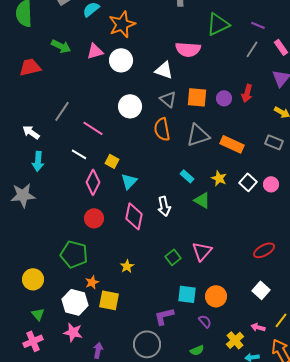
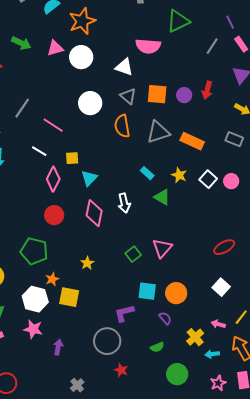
purple line: (258, 25) -> (230, 22), moved, turned 40
yellow square: (112, 161) -> (72, 158), turned -32

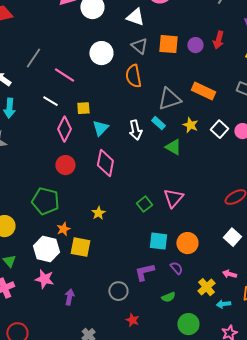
gray triangle: (158, 132) -> (169, 99), moved
white arrow: (124, 203) -> (135, 130), moved
purple L-shape: (124, 313) -> (144, 272), moved
gray circle: (107, 341) -> (118, 291), size x0.7

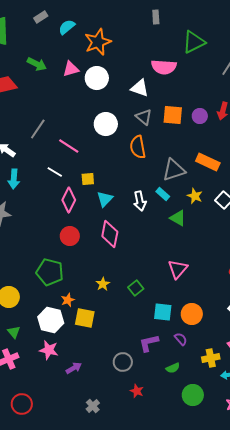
green square: (144, 204) -> (136, 288), moved
yellow cross: (206, 287) -> (211, 358), turned 30
purple arrow: (69, 297) -> (74, 368), turned 49

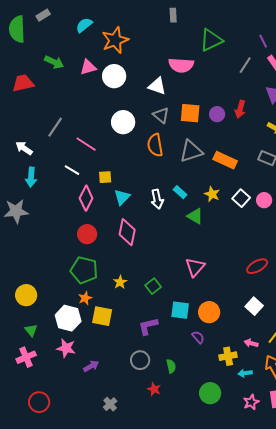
gray rectangle: (41, 17) -> (43, 15), moved
gray triangle: (174, 170) -> (191, 151), moved
green pentagon: (50, 272) -> (84, 270), moved
purple L-shape: (149, 343) -> (148, 326), moved
green semicircle: (173, 368) -> (171, 366), moved, turned -80

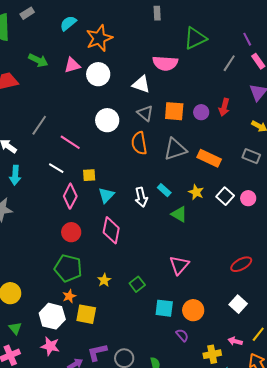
purple L-shape: (148, 326) -> (97, 352), moved

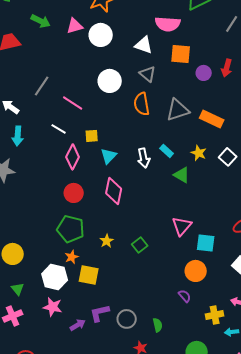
orange square: (174, 111) -> (181, 54), moved
cyan square: (164, 308) -> (206, 243), moved

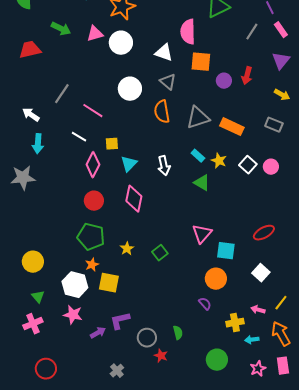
pink semicircle: (168, 24) -> (188, 32), turned 85
cyan rectangle: (167, 151) -> (198, 156), moved
gray circle: (127, 319) -> (147, 338), moved

